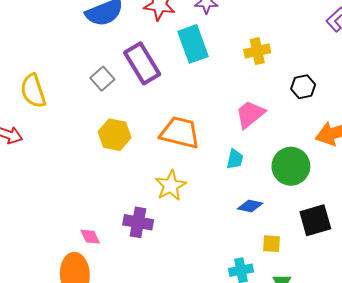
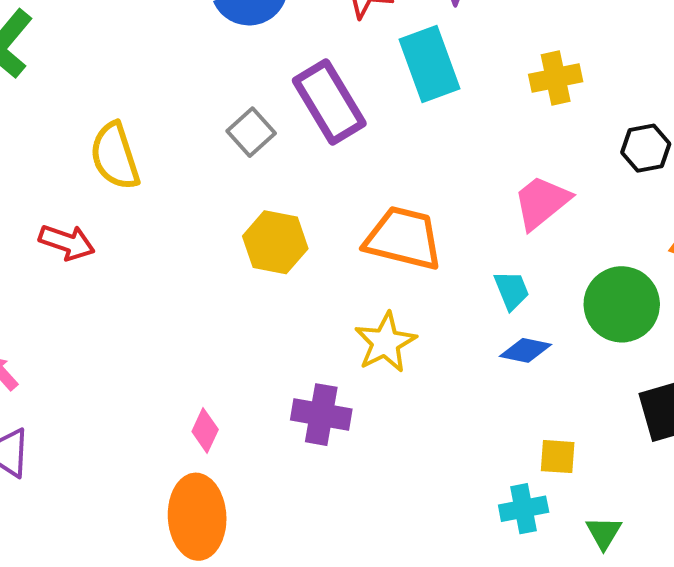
cyan trapezoid: (235, 159) -> (512, 290), turned -35
blue diamond: (250, 206) -> (526, 350), moved
pink diamond: (90, 237) -> (205, 431), moved, turned 50
yellow square: (272, 244) -> (558, 457), moved

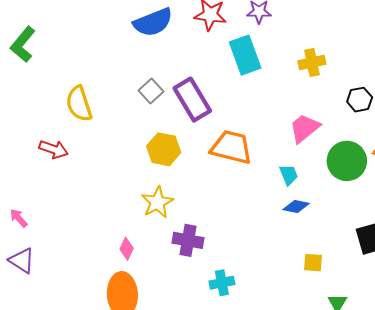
purple rectangle: (329, 102) -> (192, 100), moved
green circle: (622, 304) -> (347, 161), moved
yellow star: (385, 342) -> (157, 202), moved
cyan cross: (524, 509) -> (222, 283), moved

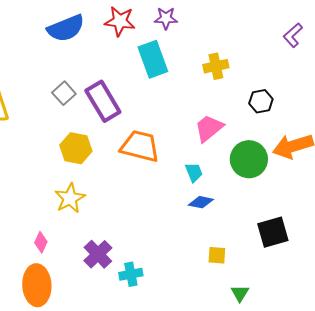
purple cross: (188, 240) -> (98, 254), moved, turned 36

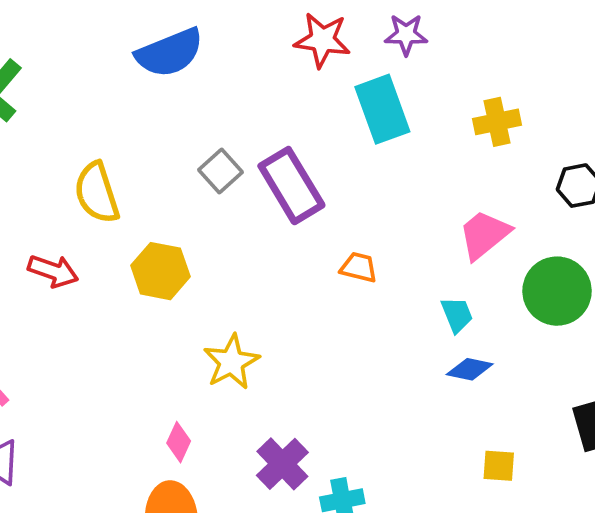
blue semicircle: (66, 28) -> (170, 53), moved
orange trapezoid: (140, 146) -> (359, 267), size x0.5
yellow hexagon: (76, 148) -> (160, 271), moved

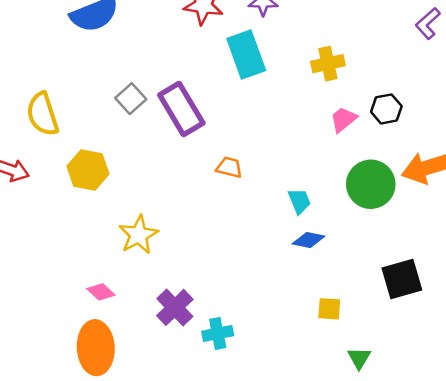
pink trapezoid: (484, 235) -> (344, 119), moved, size x0.7
pink diamond: (179, 442) -> (101, 292), turned -72

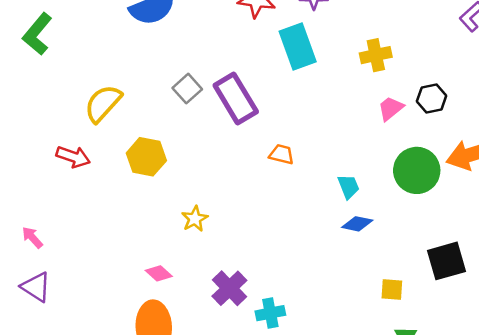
yellow semicircle: (43, 114) -> (103, 103), turned 60
yellow star: (139, 235) -> (195, 219), size x0.7
yellow square: (329, 309) -> (392, 289), moved

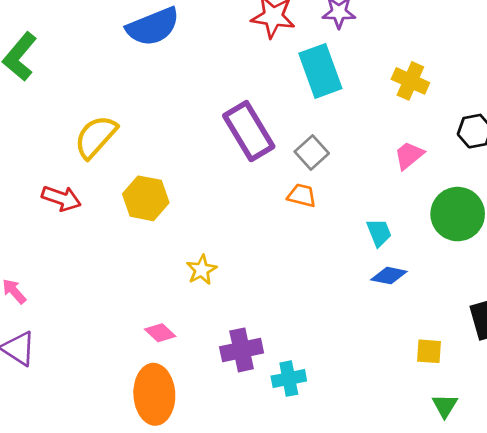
yellow cross: (376, 55) -> (410, 81), turned 36
gray square: (187, 89) -> (312, 153), moved
pink trapezoid: (391, 108) -> (409, 155), moved
purple cross: (229, 288) -> (242, 350), turned 32

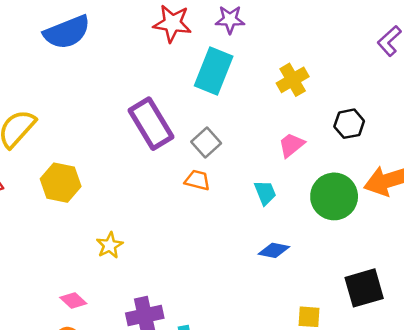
cyan rectangle: (320, 71) -> (214, 71), turned 42
yellow cross: (410, 81) -> (293, 80), turned 36
cyan trapezoid: (379, 233) -> (265, 193), moved

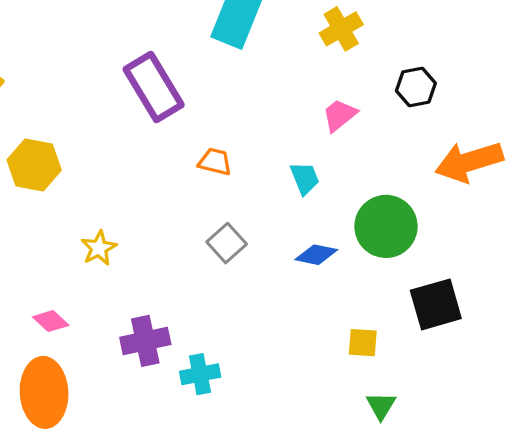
gray square: (206, 142) -> (227, 243), moved
green circle: (334, 196) -> (386, 226), moved

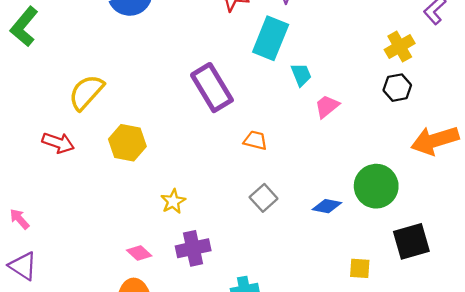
yellow cross: (341, 29) -> (400, 46), moved
pink trapezoid: (340, 115) -> (327, 106), moved
cyan trapezoid: (305, 178) -> (301, 75), moved
purple cross: (145, 341) -> (193, 248), moved

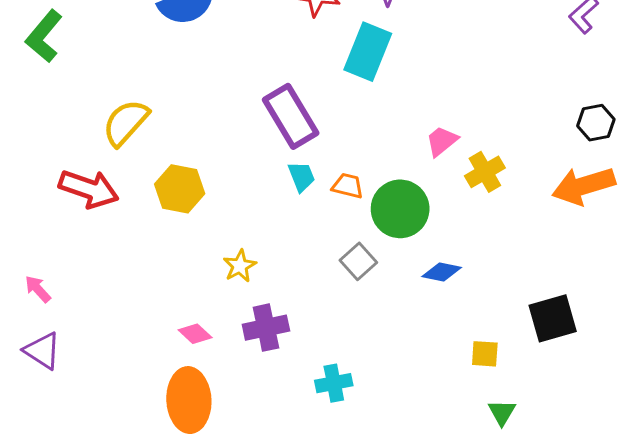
yellow cross: (400, 46) -> (485, 172), moved
cyan trapezoid: (301, 75) -> (301, 177), moved
black hexagon: (397, 88) -> (596, 123), moved
red arrow: (58, 143) -> (89, 189), size x1.4
green circle: (376, 186) -> (400, 209), moved

